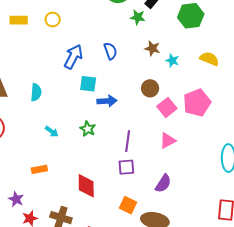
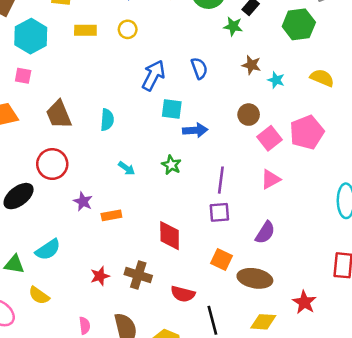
purple star: (16, 199) -> (83, 201), moved

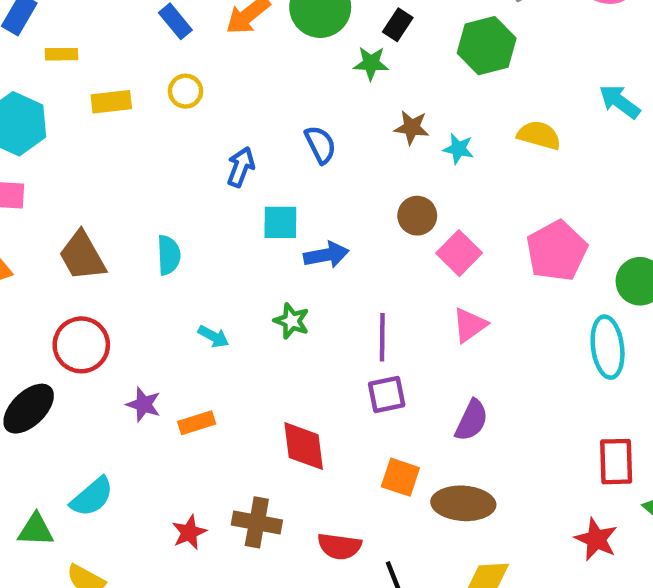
blue arrow: (153, 75) -> (241, 167), size x0.7
pink pentagon: (307, 132) -> (557, 251), moved
red star: (304, 302) -> (596, 539), moved

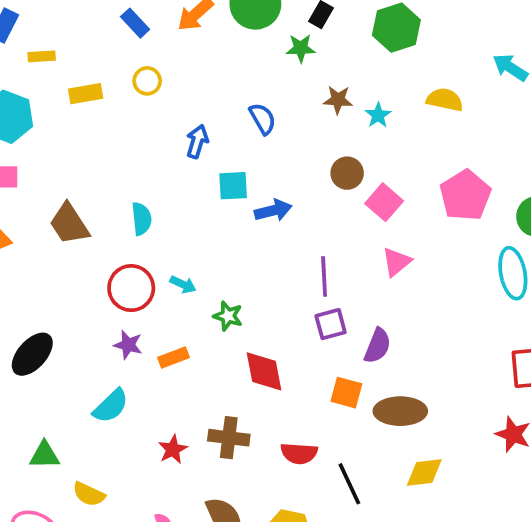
cyan star: (458, 149) -> (378, 115), turned 30
green star: (292, 321) -> (228, 316), moved
red circle: (81, 345) -> (131, 288), moved
purple semicircle: (472, 420) -> (378, 346), moved
cyan semicircle: (92, 497) -> (111, 406), moved

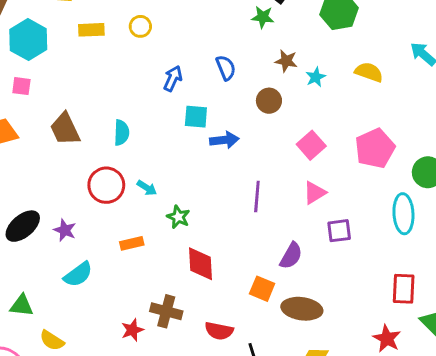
brown circle: (347, 173) -> (269, 101), moved
purple square: (331, 324) -> (339, 231), moved
purple star: (128, 345) -> (65, 230), moved
red star: (173, 449) -> (132, 330), moved

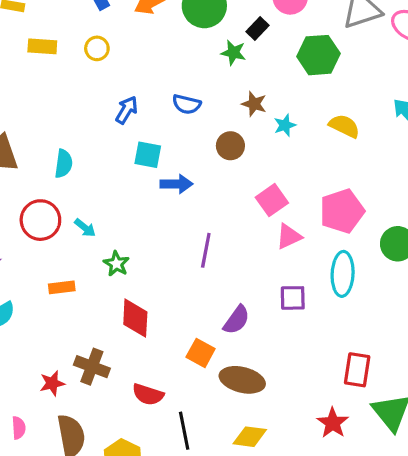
blue semicircle: (226, 68) -> (187, 104), turned 120
pink triangle: (315, 193) -> (289, 237), moved
cyan ellipse: (403, 214) -> (343, 274), moved

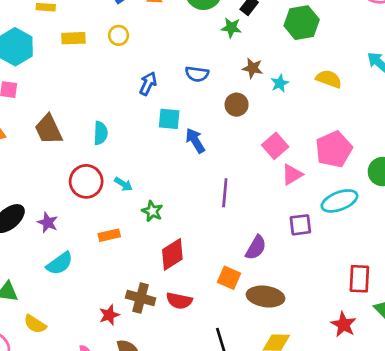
blue arrow: (176, 184) -> (195, 141), turned -115
cyan ellipse: (343, 274) -> (339, 201), turned 72
red diamond: (135, 318) -> (172, 254), turned 60
red semicircle: (148, 395) -> (179, 301), moved

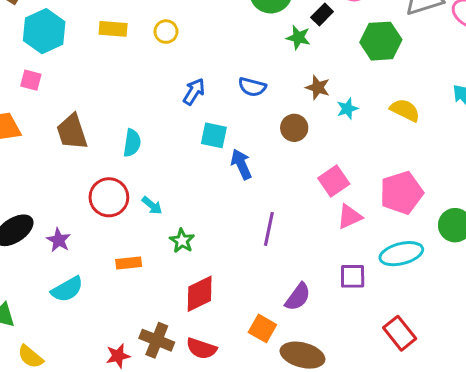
red rectangle: (359, 279) -> (400, 333), moved, turned -48

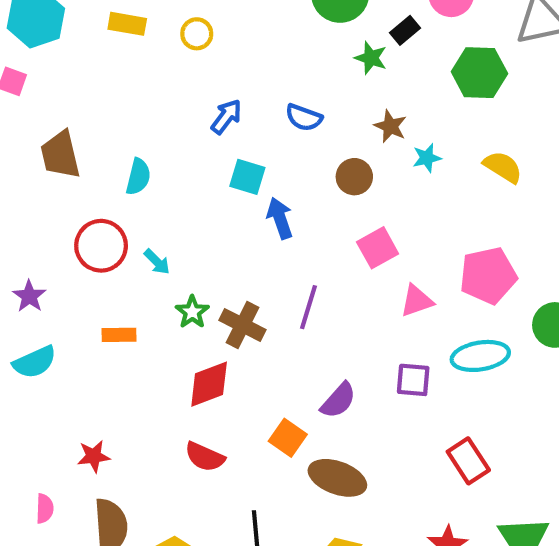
pink square: (334, 181) -> (378, 248), moved
brown cross: (157, 340) -> (242, 325), moved

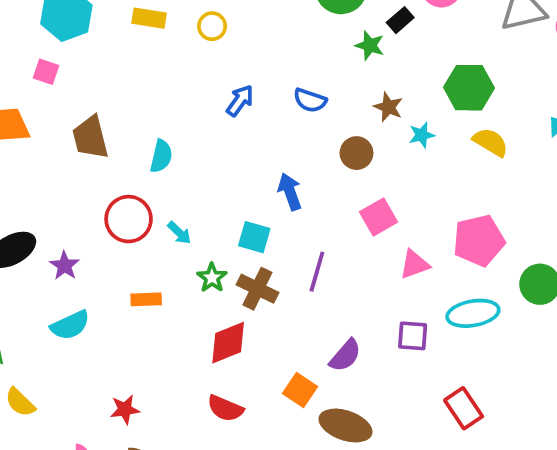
green hexagon: (479, 73) -> (469, 88), moved
cyan square: (247, 177) -> (254, 237), moved

